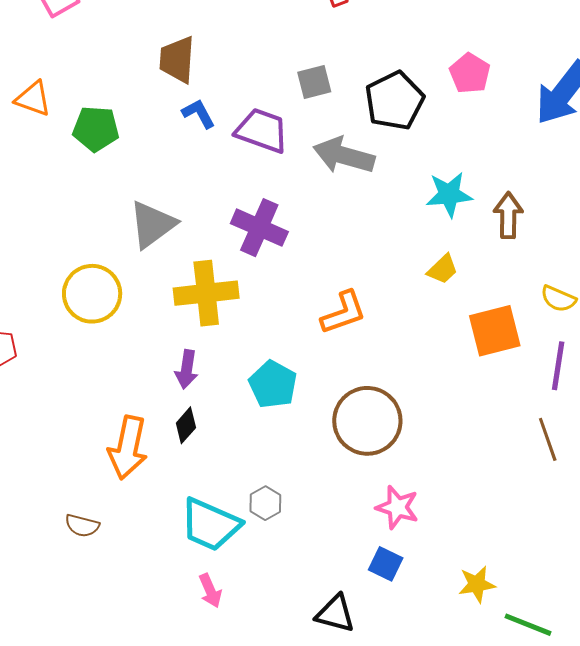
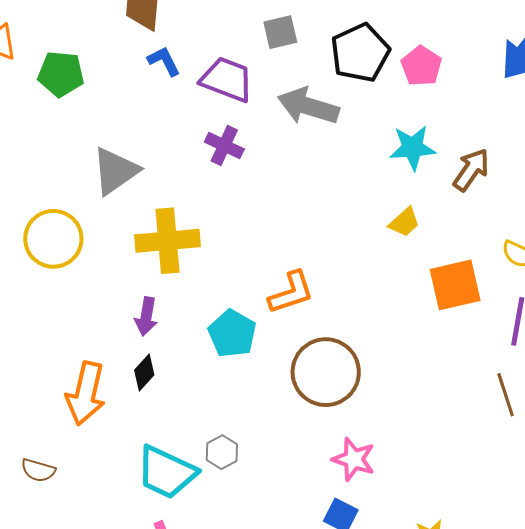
pink pentagon: (470, 73) -> (421, 66), moved
brown arrow: (508, 215) -> (471, 170), turned 33
purple cross: (259, 228) -> (224, 145), moved, size x0.7
orange L-shape: (343, 313) -> (291, 293), moved

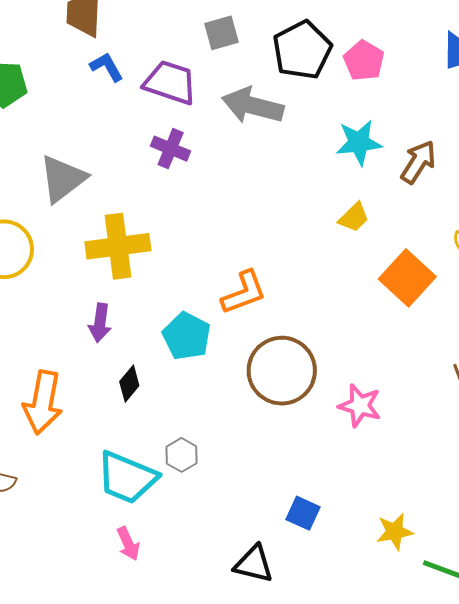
orange square: (455, 285) -> (407, 278), turned -32
black diamond: (144, 372) -> (129, 384), moved
pink star: (354, 459) -> (360, 406), moved

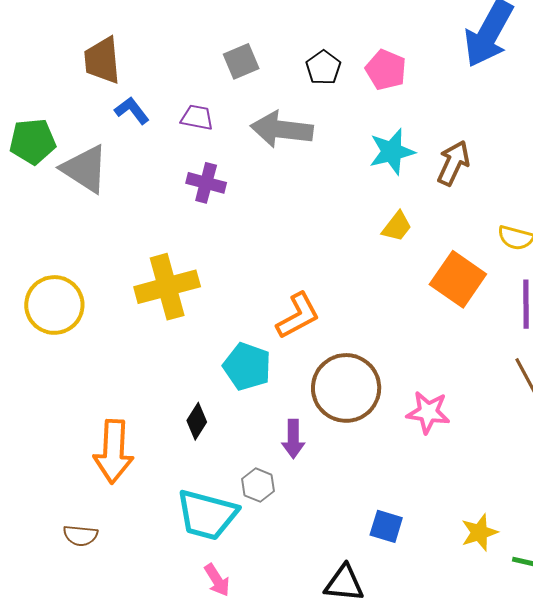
black pentagon: (302, 50) -> (323, 68), size x0.6
purple trapezoid: (170, 83) -> (197, 117), size x0.6
gray triangle: (63, 179) -> (85, 169), moved, turned -42
purple arrow: (100, 323) -> (293, 439), moved

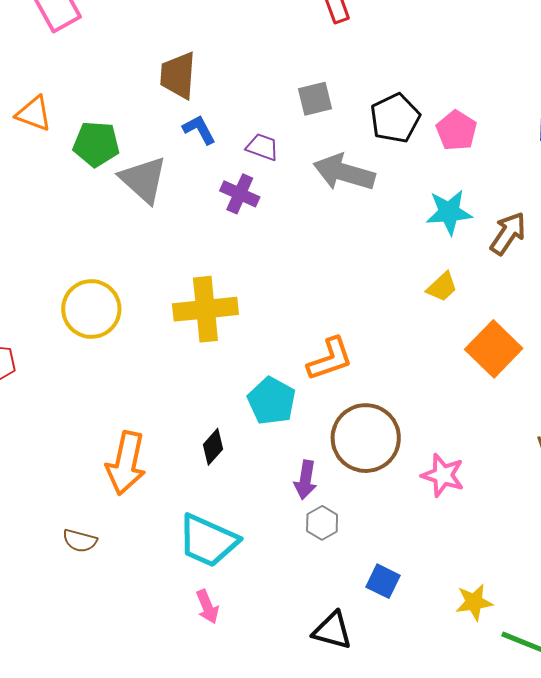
black pentagon: (323, 68) -> (395, 118), size x1.4
purple cross: (206, 183) -> (240, 194), moved
gray hexagon: (258, 485) -> (322, 523), moved

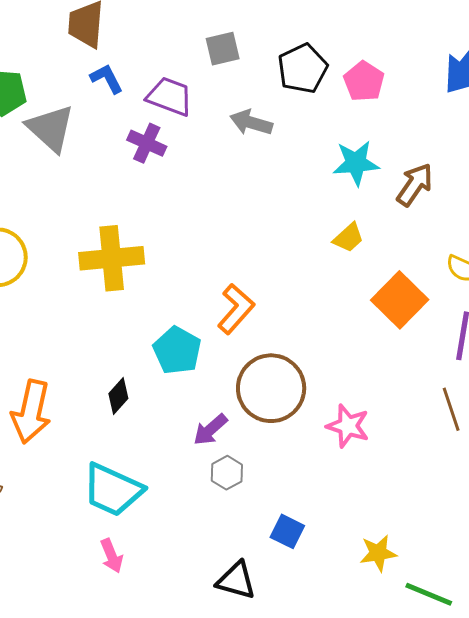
purple trapezoid: (262, 147) -> (170, 96), size x1.4
gray arrow: (344, 172) -> (251, 123), size x0.7
orange L-shape: (330, 359) -> (236, 309), turned -30
purple arrow: (305, 480) -> (210, 430), turned 39

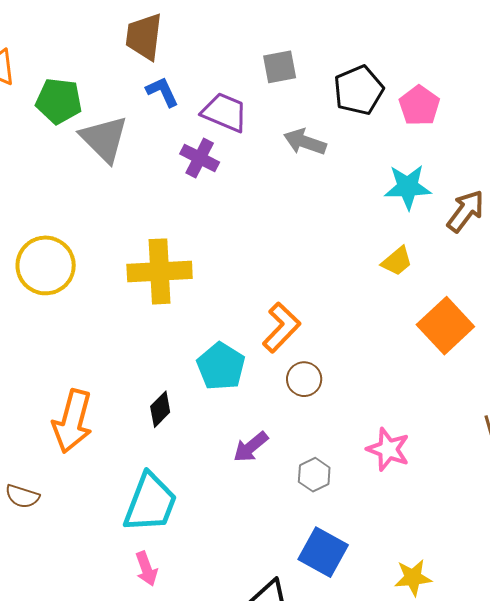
brown circle: (271, 388) -> (304, 379), moved, size x0.5
gray hexagon: (227, 473) -> (314, 475), moved
cyan trapezoid: (113, 490) -> (150, 503), turned -96
blue square: (287, 531) -> (323, 552), size x1.4

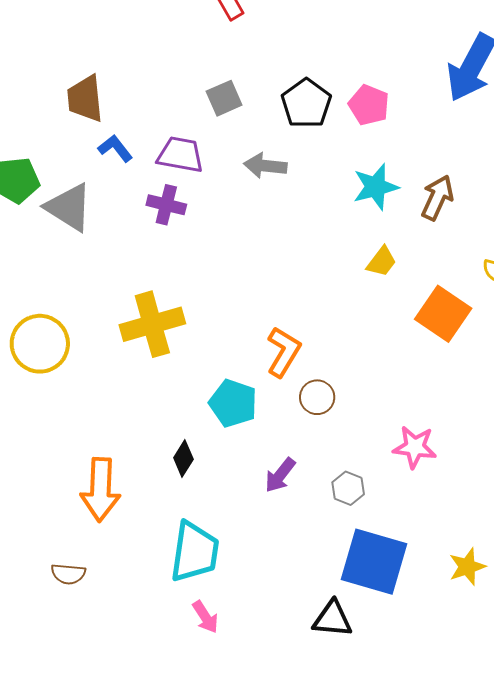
blue square: (323, 552) -> (374, 562), size x1.4

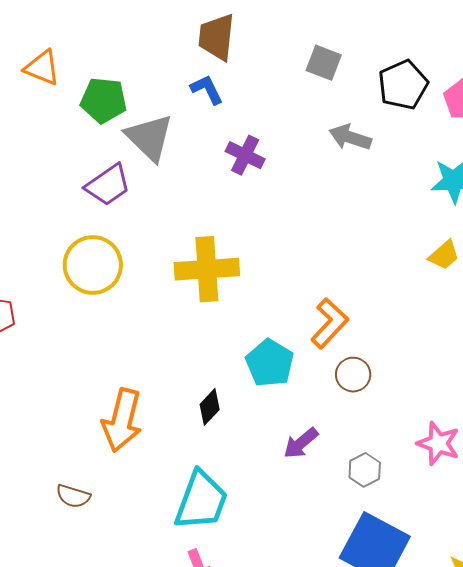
gray square: (224, 98) -> (324, 63), turned 33
brown trapezoid: (85, 99) -> (217, 37), moved
purple trapezoid: (180, 155) -> (108, 185), moved, turned 123

